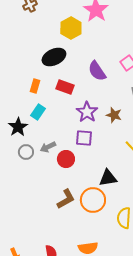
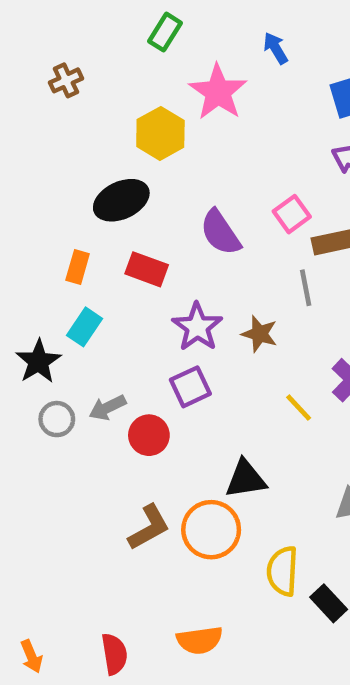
purple square: (84, 138) -> (190, 387), turned -30

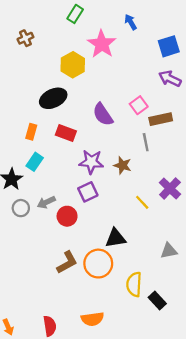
purple star: (197, 327) -> (91, 162), turned -30

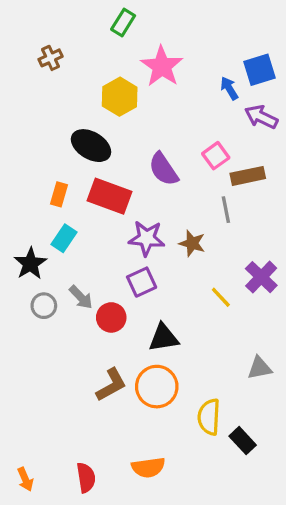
blue arrow: (131, 22) -> (229, 88), moved
black ellipse: (53, 98) -> (91, 146), turned 56
red rectangle: (66, 133) -> (110, 196), size x1.4
gray arrow: (46, 202) -> (81, 297), turned -108
black triangle: (116, 238) -> (163, 338), moved

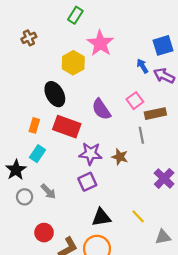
blue arrow: (229, 88) -> (142, 66), moved
black ellipse: (91, 146) -> (55, 94), turned 30
yellow line: (221, 297) -> (138, 216), moved
red circle: (111, 317) -> (44, 233), moved

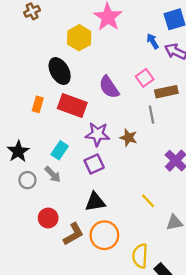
cyan rectangle: (38, 154) -> (60, 150), moved
black triangle: (101, 217) -> (95, 202), moved

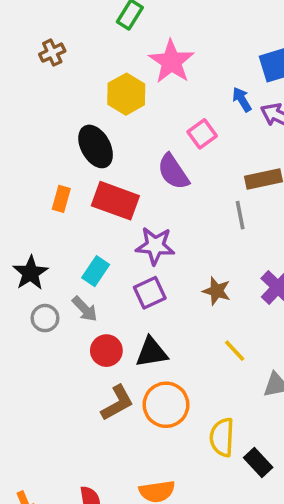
pink square: (145, 78) -> (202, 134), moved
brown star: (129, 138) -> (217, 291), moved
red circle: (48, 218) -> (106, 351), moved

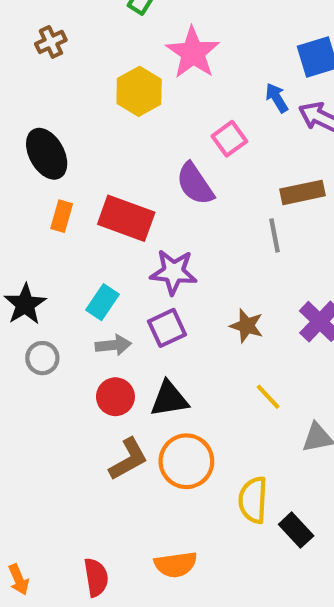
black ellipse: (96, 146) -> (47, 154), moved
gray arrow: (85, 309) -> (113, 345), moved, turned -52

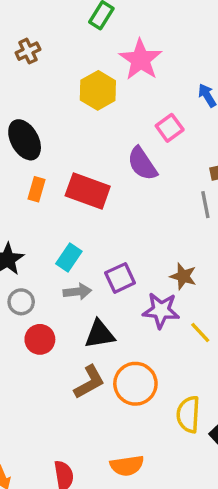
purple star: (173, 272) -> (161, 310), moved
red circle: (115, 397) -> (40, 339), moved
black triangle: (169, 399) -> (100, 334), moved

